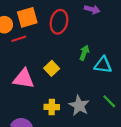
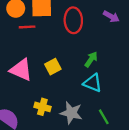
red ellipse: (59, 22) -> (73, 20), turned -30
cyan triangle: (103, 65) -> (93, 83), moved
gray star: (79, 106) -> (71, 113), turned -30

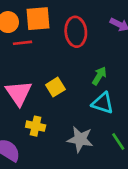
pink triangle: (21, 70) -> (19, 93), turned 35
yellow cross: (42, 107) -> (36, 126), moved

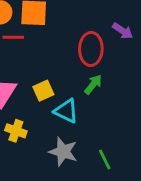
red ellipse: (76, 32) -> (91, 49), moved
cyan triangle: (103, 103) -> (66, 111), moved

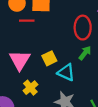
yellow cross: (16, 131) -> (30, 88), turned 32

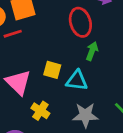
yellow square: (49, 58) -> (52, 70), turned -32

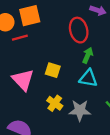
cyan triangle: (77, 80) -> (88, 78), moved
yellow cross: (40, 111) -> (55, 103), moved

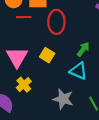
red ellipse: (79, 30) -> (56, 22), moved
yellow cross: (55, 103) -> (24, 85), moved

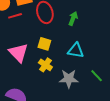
green arrow: (83, 49) -> (73, 18), moved
yellow cross: (24, 85) -> (45, 65), moved

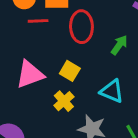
pink triangle: (18, 53) -> (30, 74), turned 40

